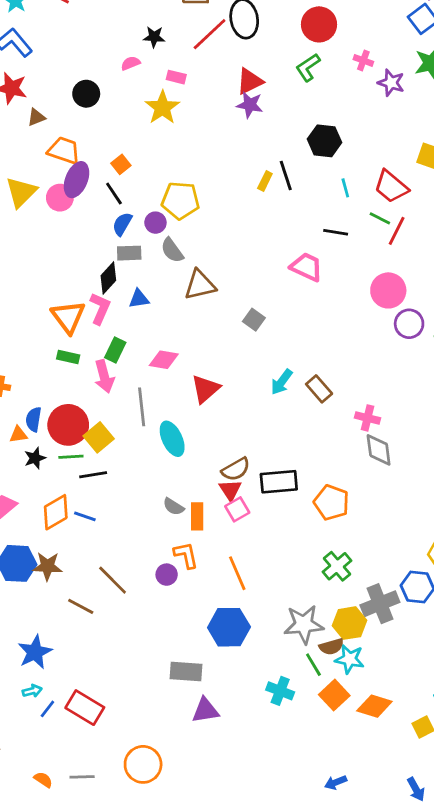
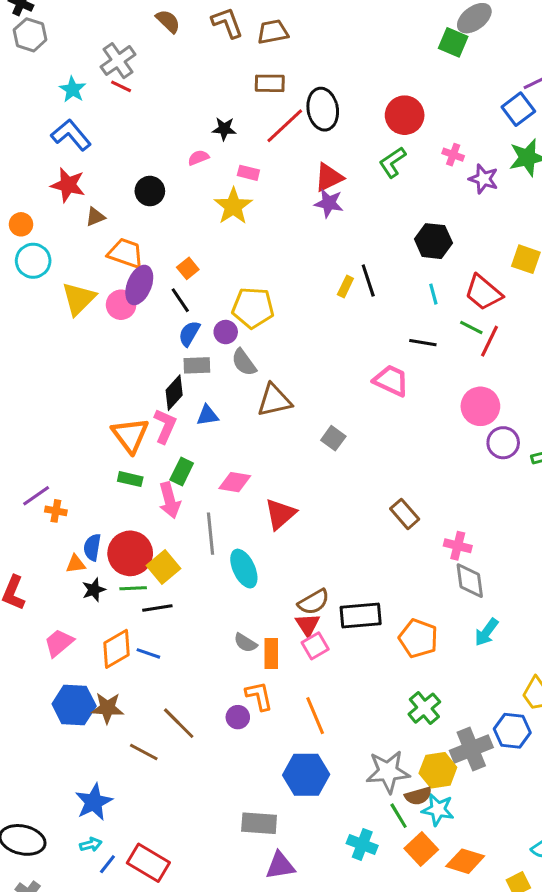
black hexagon: (325, 141) -> (433, 241), moved
cyan arrow: (282, 382) -> (486, 632), moved

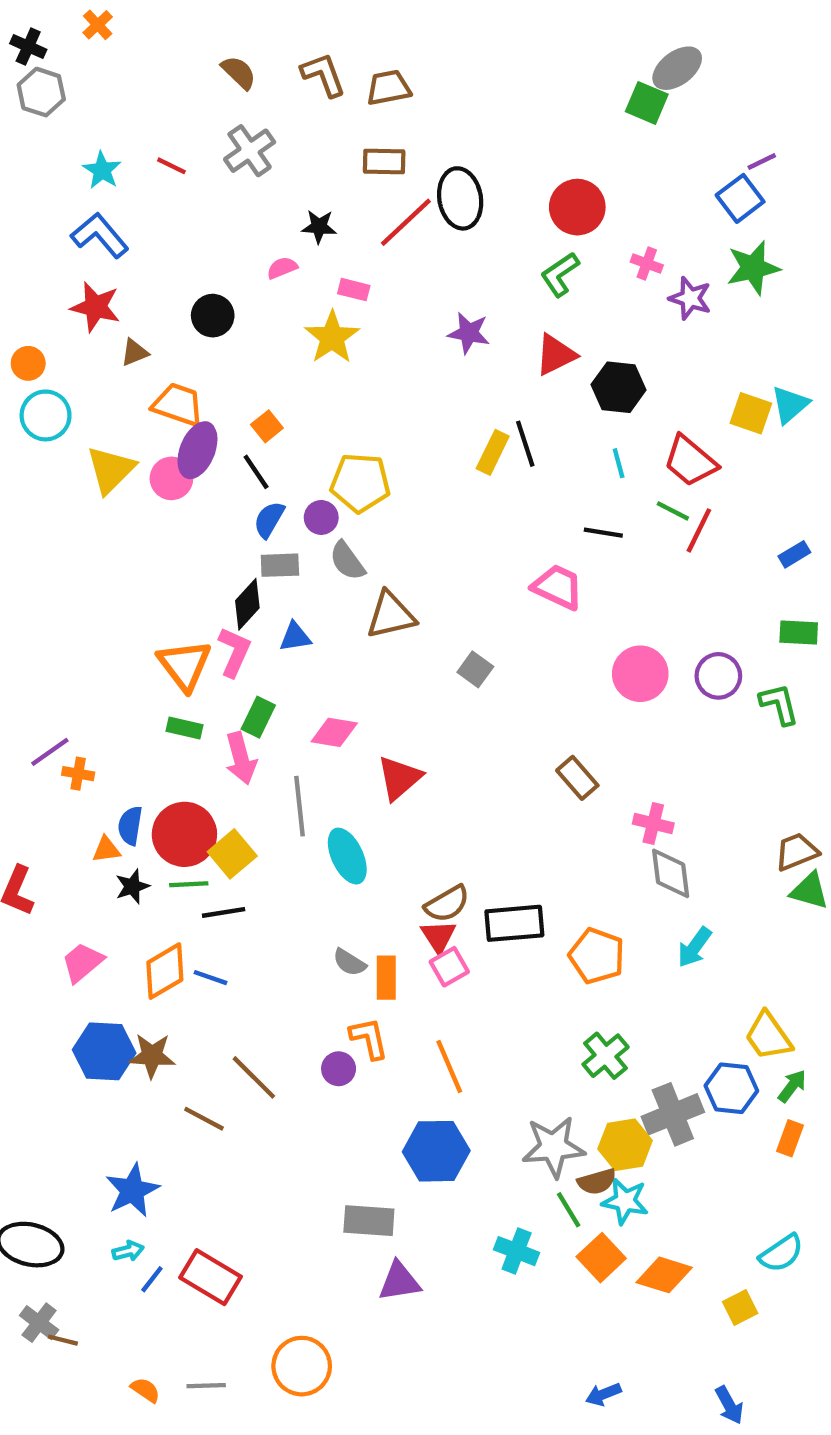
gray cross: (118, 61) -> (250, 151), moved
red triangle: (329, 177) -> (556, 355), moved
yellow rectangle: (345, 287) -> (493, 452), size x1.4
pink circle: (480, 406) -> (640, 674), moved

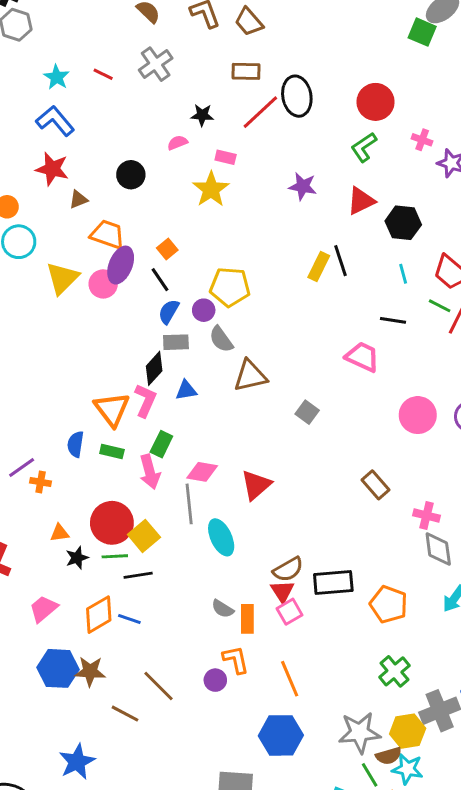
brown trapezoid: (388, 88) -> (249, 22), turned -120
pink diamond: (334, 732) -> (202, 472), moved
blue semicircle: (130, 826) -> (75, 444), moved

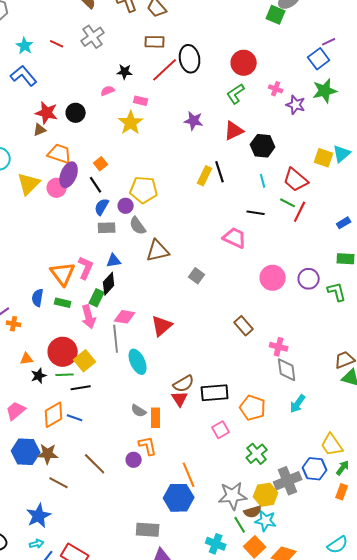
red star: (52, 169) -> (47, 113), moved
black diamond: (154, 368) -> (109, 284), moved
pink square: (290, 612) -> (221, 430), moved
orange line: (290, 679) -> (189, 475), moved
brown line: (125, 714) -> (59, 483), moved

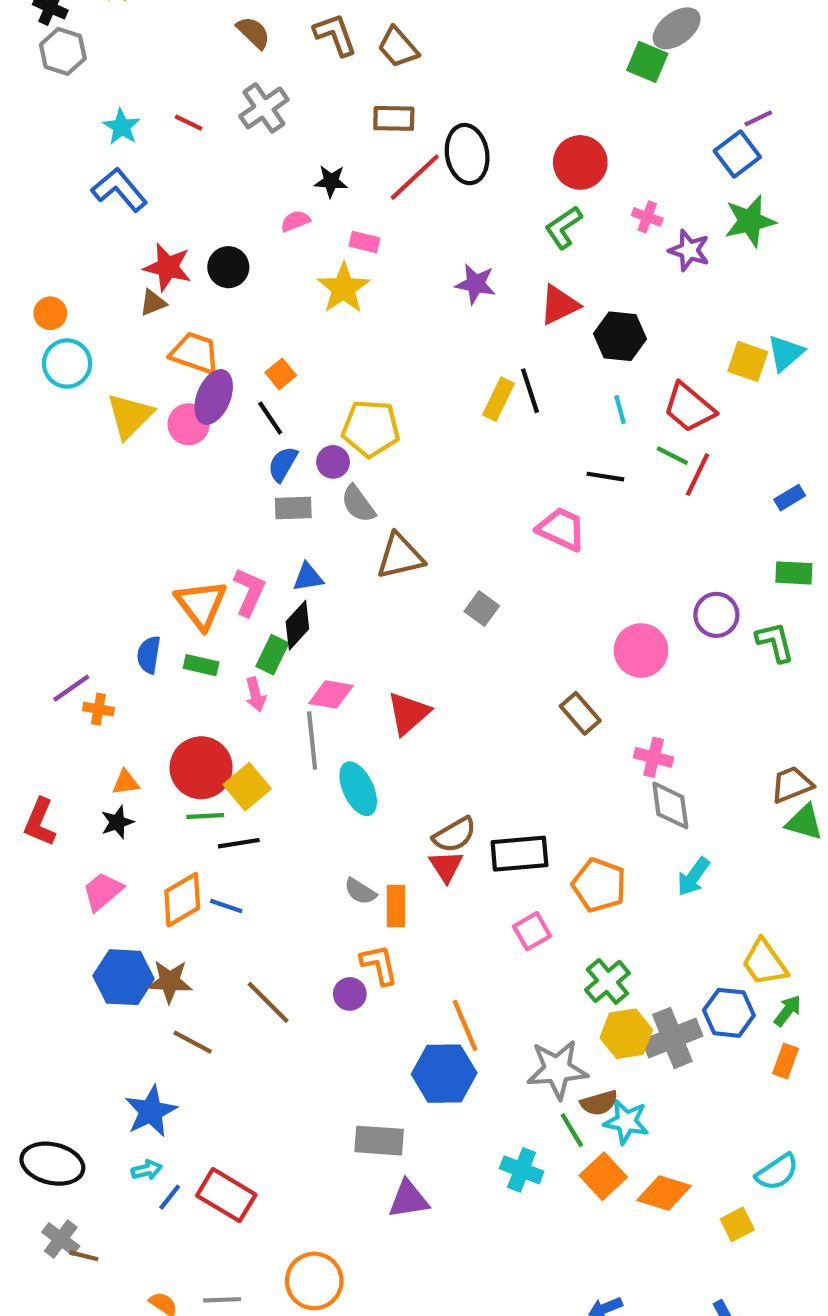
pink circle: (273, 278) -> (641, 650), moved
pink arrow: (89, 317) -> (256, 694), size x0.7
black star: (39, 376) -> (117, 822), moved
yellow hexagon: (266, 495) -> (626, 1034), moved

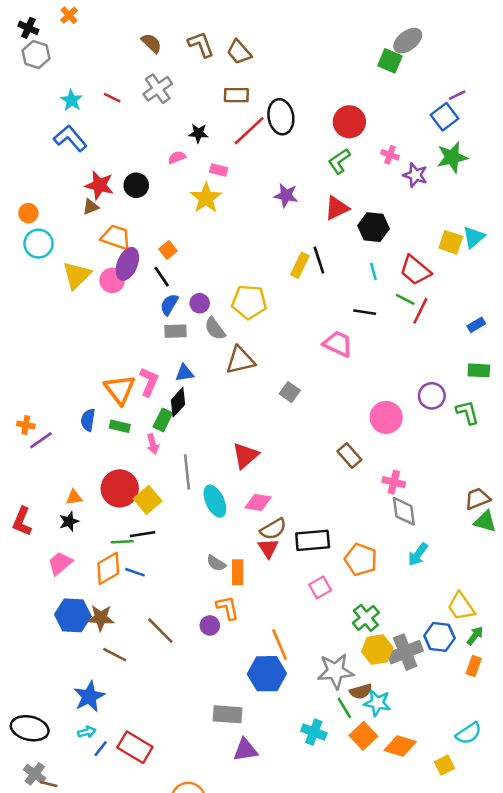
yellow pentagon: (371, 428) -> (249, 302), moved
pink diamond: (331, 694) -> (258, 502), moved
orange cross: (98, 709) -> (26, 425), moved
green line: (205, 816) -> (122, 542), moved

